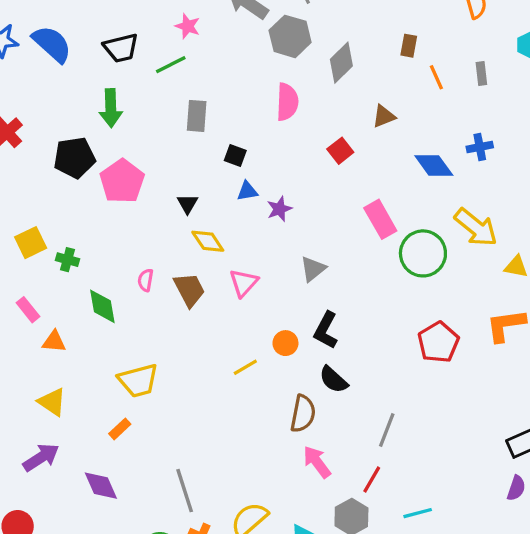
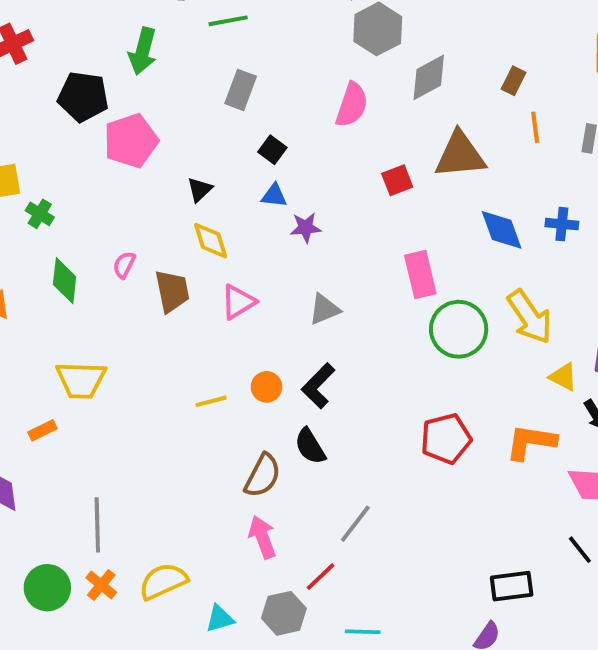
brown triangle: (384, 116) -> (460, 155), size x1.8

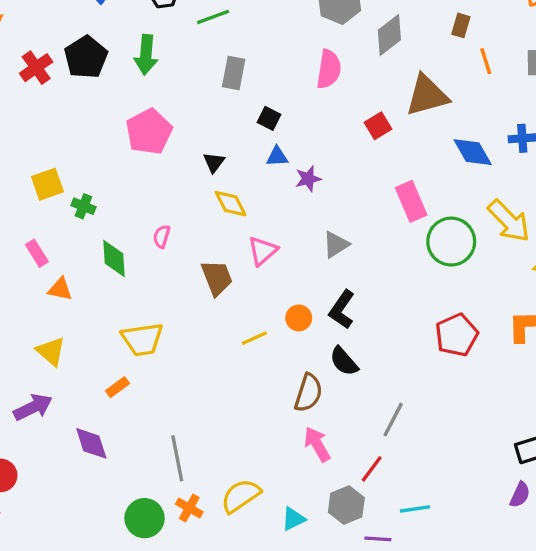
black pentagon: (83, 97) -> (86, 57), moved, turned -30
brown trapezoid: (172, 291) -> (217, 278), moved

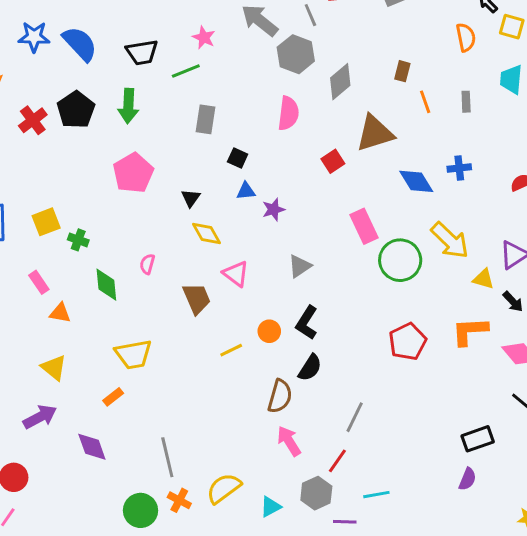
pink triangle: (263, 251) -> (236, 274), turned -40
black semicircle: (344, 361) -> (310, 368), turned -104

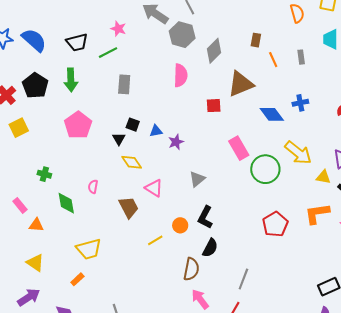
black square: (238, 158) -> (133, 125), moved
red square: (333, 161) -> (214, 106), turned 35
yellow square: (46, 222) -> (19, 128), moved

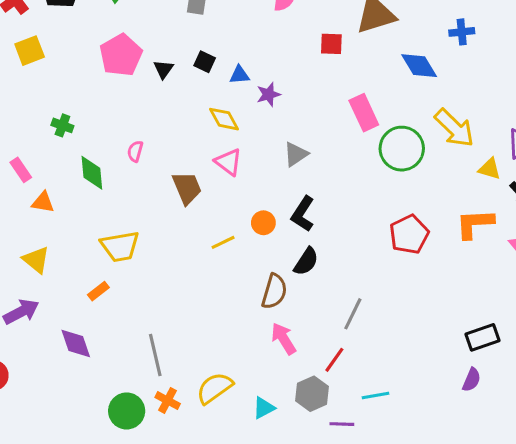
blue cross: (300, 103) -> (462, 32), moved
black triangle: (119, 139) -> (163, 69), moved
yellow diamond: (132, 162) -> (224, 119), moved

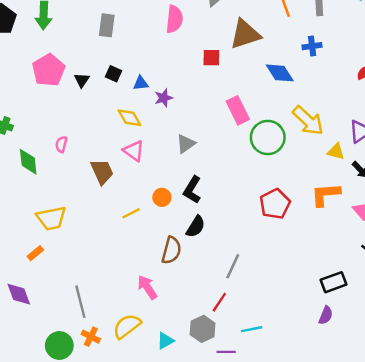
pink arrow: (284, 339) -> (147, 287), moved

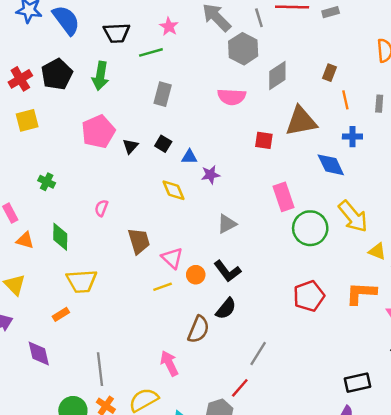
pink semicircle: (174, 19) -> (232, 97), turned 80
blue cross: (312, 46) -> (352, 137), moved
pink triangle: (134, 151) -> (172, 258), moved
green diamond: (28, 162) -> (60, 237), moved
black L-shape: (192, 190) -> (227, 271), turned -76

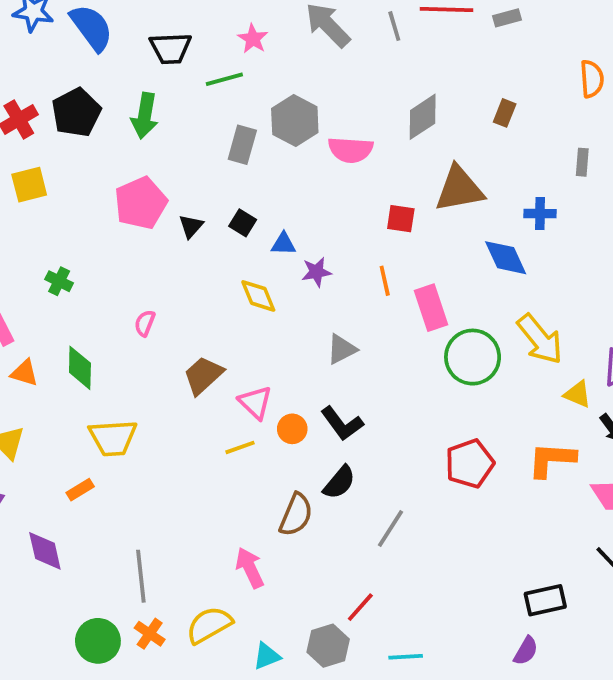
gray hexagon: (243, 49) -> (295, 121), moved
orange line: (345, 100) -> (385, 281), moved
brown trapezoid: (139, 241) -> (203, 375), turned -116
gray line: (258, 353) -> (391, 528), moved

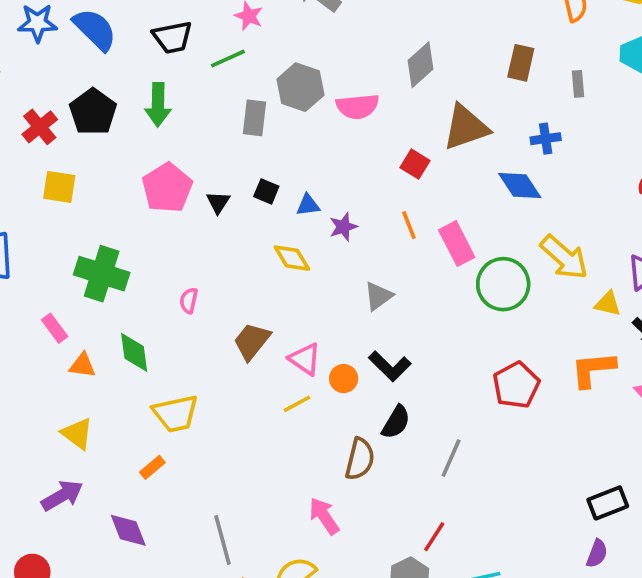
brown rectangle: (505, 113) -> (521, 63), moved, size x1.4
yellow square: (29, 185) -> (59, 187), turned 32
red square: (401, 219) -> (415, 164), turned 32
green cross: (59, 281) -> (102, 274), size x2.0

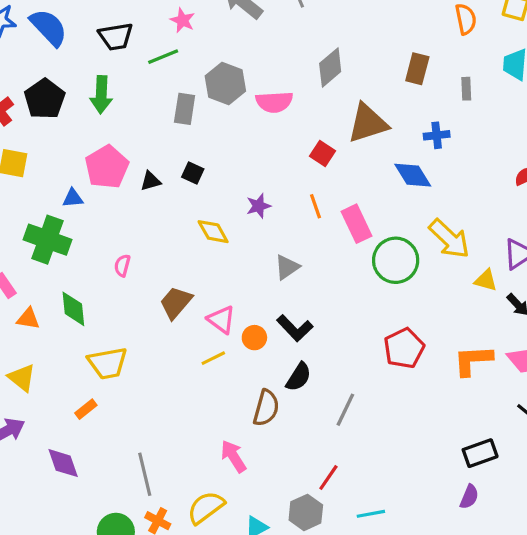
black triangle: (218, 202) -> (151, 181), turned 40
blue triangle: (308, 205) -> (73, 198), moved
orange L-shape: (593, 369) -> (473, 360), moved

